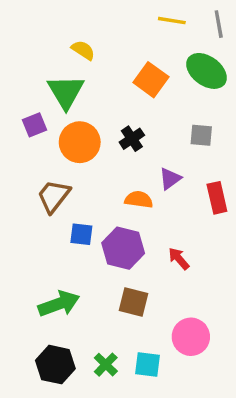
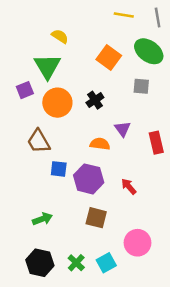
gray square: (201, 135) -> (141, 86), moved
purple triangle: (170, 179) -> (122, 129), turned -30
brown trapezoid: (54, 196) -> (39, 141), turned -68
green arrow: (59, 304) -> (42, 219), size x0.7
cyan square: (147, 365) -> (106, 263), turned -36

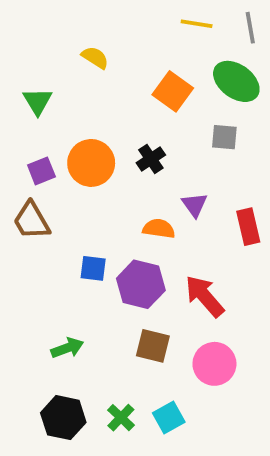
green triangle: (47, 66) -> (37, 101), moved, size x0.7
purple square: (25, 90) -> (41, 171), moved
brown trapezoid: (39, 141) -> (31, 221), moved
red arrow: (129, 186) -> (205, 296), size x1.6
pink circle: (137, 243) -> (214, 364), moved

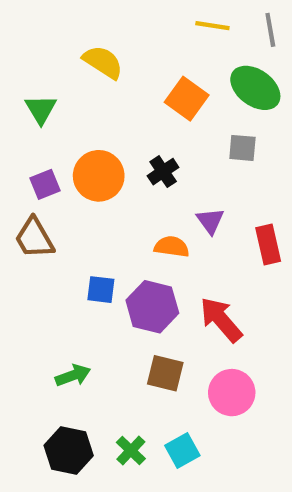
yellow semicircle: (95, 58) -> (103, 62), size x1.4

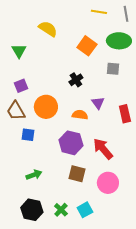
green ellipse: (255, 88) -> (119, 41), turned -35
orange circle: (99, 176) -> (46, 107), moved
blue square: (101, 290) -> (28, 135), moved

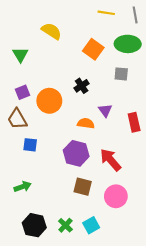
orange circle: (46, 107) -> (49, 101), moved
green arrow: (34, 175) -> (23, 187), moved

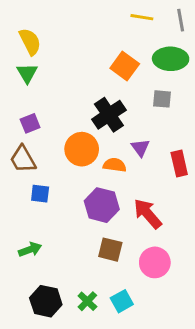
yellow semicircle: (51, 31) -> (30, 42), moved, turned 30
black cross: (82, 86) -> (109, 115), size x1.6
orange circle: (49, 101) -> (82, 149), moved

